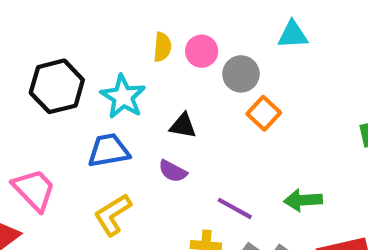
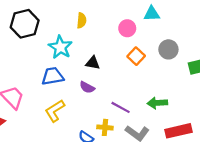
pink circle: (202, 51) -> (127, 28), moved
gray circle: (241, 74) -> (168, 49), moved
black hexagon: (57, 86) -> (25, 24), moved

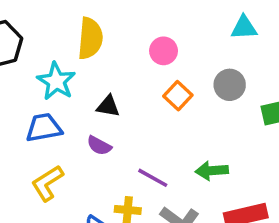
cyan triangle: (152, 14) -> (244, 28), moved
yellow semicircle: (82, 20) -> (90, 38), size x1.6

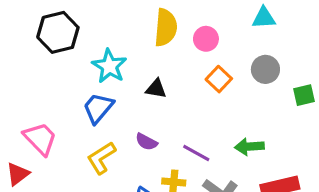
cyan triangle: (244, 28) -> (264, 18), moved
yellow semicircle: (90, 38) -> (166, 28), moved
blue trapezoid: (44, 128) -> (98, 108), turned -40
purple semicircle: (99, 146) -> (146, 142), moved

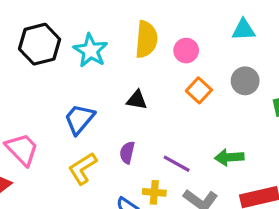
cyan star: (109, 66) -> (91, 51), moved
purple semicircle: (146, 142) -> (127, 153), turned 75

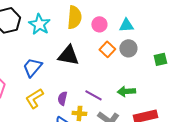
cyan triangle: (244, 30) -> (126, 25), moved
gray circle: (245, 81) -> (128, 48), moved
black triangle: (137, 100) -> (68, 55), size x1.6
purple semicircle: (127, 153) -> (62, 98), moved

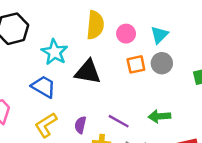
cyan star: (39, 24) -> (55, 52), moved
cyan triangle: (126, 25) -> (159, 35), turned -42
orange square: (107, 49) -> (136, 64), turned 35
blue trapezoid: (32, 67) -> (43, 87), turned 80

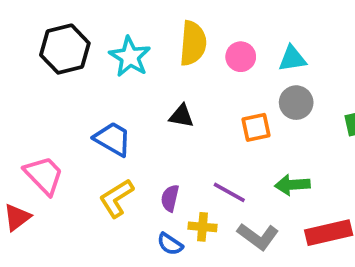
cyan triangle: (159, 35) -> (292, 59), turned 36
cyan star: (55, 52) -> (130, 57), moved
orange square: (136, 64) -> (256, 127), moved
black triangle: (88, 72) -> (181, 116), size x0.6

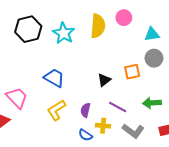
pink circle: (241, 57) -> (124, 18), moved
black triangle: (181, 116) -> (104, 80), moved, turned -48

